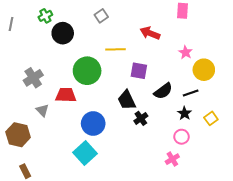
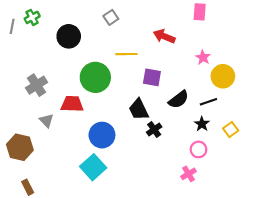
green cross: (45, 16) -> (32, 17), moved

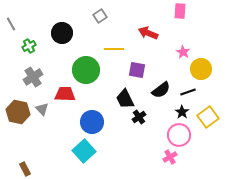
green cross: (32, 17) -> (29, 46), moved
gray line: (12, 26) -> (11, 24), turned -40
yellow square: (231, 130) -> (208, 117), size x1.5
brown hexagon: (20, 147) -> (18, 112), moved
pink circle: (198, 149) -> (179, 135), size x1.5

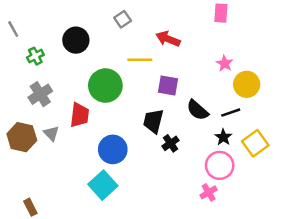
red arrow: (148, 33) -> (168, 39), moved
black semicircle: (161, 90) -> (198, 110), turned 78
red trapezoid: (65, 94) -> (80, 115), turned 95
black trapezoid: (125, 99) -> (153, 121), turned 40

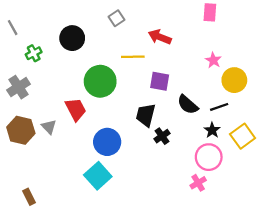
gray cross: (40, 94) -> (18, 87), moved
red trapezoid: (80, 115) -> (76, 109), turned -35

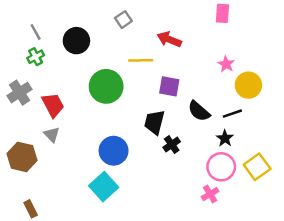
gray line: (13, 28) -> (36, 32), moved
red trapezoid: (76, 109) -> (53, 105), moved
brown hexagon: (21, 130) -> (22, 157), moved
yellow square: (243, 136) -> (257, 167), moved

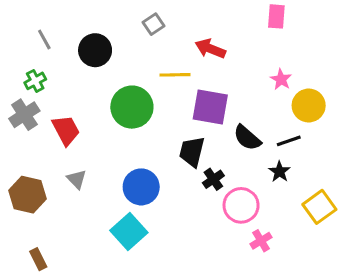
green cross: (36, 57) -> (35, 81), moved
purple square: (169, 86) -> (210, 107), size x1.4
gray triangle: (52, 135) -> (77, 179), moved
pink circle: (221, 167) -> (241, 205), moved

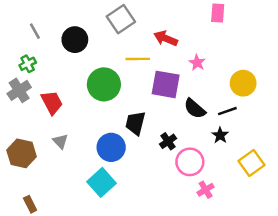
gray square: (153, 24) -> (121, 19), size x1.6
pink star: (281, 79) -> (197, 63), moved
black trapezoid: (192, 152) -> (135, 123), moved

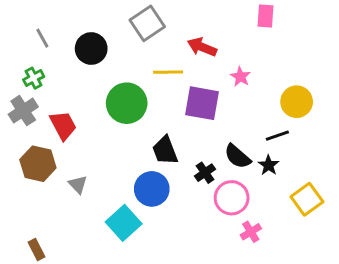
black semicircle: (195, 109) -> (237, 156), moved
black trapezoid: (135, 123) -> (165, 150), turned -35
gray triangle: (60, 141) -> (78, 184), moved
blue circle: (111, 147) -> (152, 189), moved
brown hexagon: (22, 153) -> (38, 164), moved

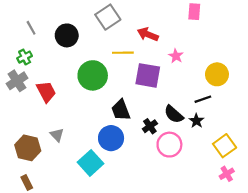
brown hexagon: (38, 164) -> (28, 148), moved
pink cross: (251, 232) -> (227, 174), moved

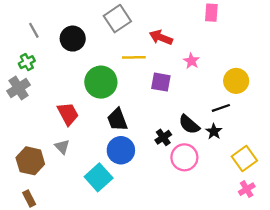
purple square: (148, 75) -> (161, 82), size x0.7
red trapezoid: (46, 92) -> (68, 114), moved
black trapezoid: (121, 110) -> (117, 120), moved

